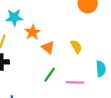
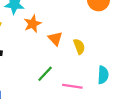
orange triangle: (48, 47) -> (55, 39), moved

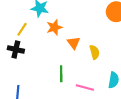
green line: (45, 74) -> (61, 74), turned -49

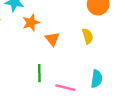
yellow semicircle: (95, 52) -> (88, 36), moved

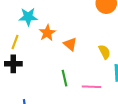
yellow semicircle: (88, 36) -> (105, 52), moved

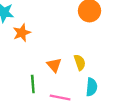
orange triangle: (70, 44) -> (54, 65), moved

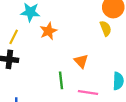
yellow semicircle: (80, 62) -> (106, 28), moved

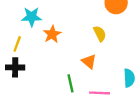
yellow semicircle: (106, 28) -> (100, 34), moved

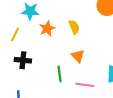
yellow semicircle: (100, 34) -> (74, 27), moved
black cross: (15, 67) -> (23, 60), moved

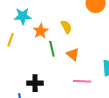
black cross: (23, 60) -> (35, 83), moved
green line: (60, 74) -> (52, 49), moved

